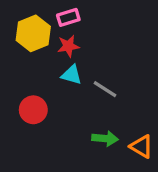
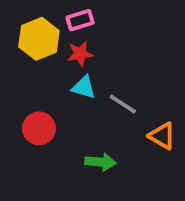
green arrow: (105, 138) -> (101, 162), moved
orange triangle: (142, 146) -> (162, 136), moved

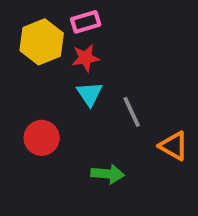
cyan triangle: (84, 87) -> (90, 94), turned 40
gray line: (123, 104) -> (132, 112), turned 32

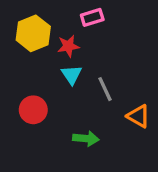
pink rectangle: (86, 22) -> (92, 17), moved

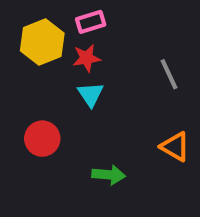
pink rectangle: (92, 17) -> (91, 22), moved
gray line: (105, 89) -> (169, 74), moved

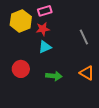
cyan triangle: (91, 94) -> (45, 47), turned 40
green arrow: (109, 175) -> (54, 76), moved

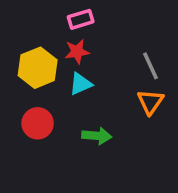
yellow hexagon: (21, 21) -> (38, 68), moved
orange triangle: (87, 73) -> (150, 102), moved, turned 35

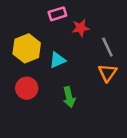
red star: (77, 52) -> (81, 28), moved
green arrow: (97, 136) -> (69, 97), turned 72

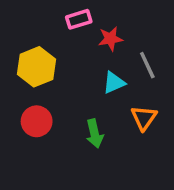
cyan triangle: (57, 60) -> (114, 83), moved
orange triangle: (107, 73) -> (144, 118), moved

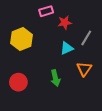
gray line: (147, 65) -> (86, 38), turned 56
red circle: (37, 121) -> (18, 82), moved

